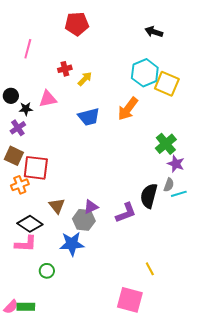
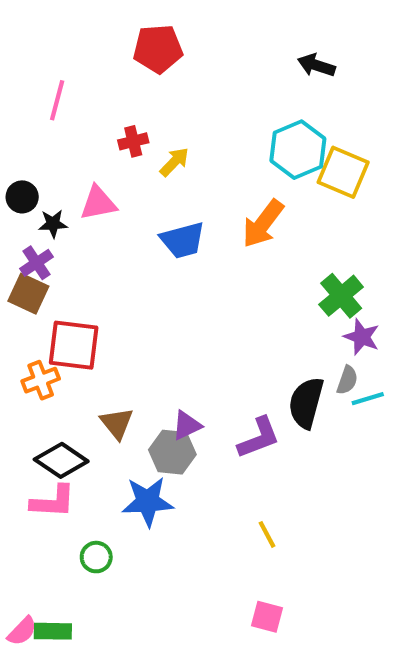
brown square: (14, 156) -> (28, 294), moved
yellow line: (150, 269) -> (267, 534), moved
pink square: (130, 300) -> (267, 617), size x0.6

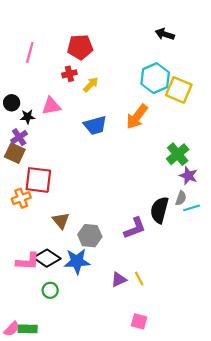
red pentagon: (158, 49) -> (80, 47), moved
purple triangle: (187, 425) -> (119, 280), moved
black diamond: (61, 460) -> (47, 258), moved

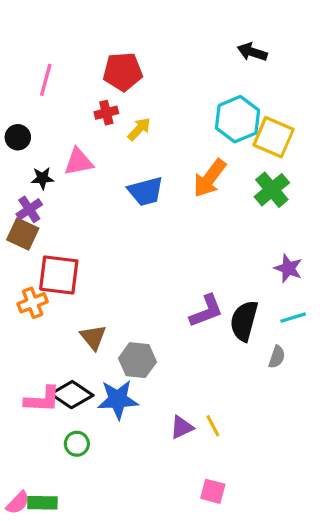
black circle: (12, 103) -> (18, 137), moved
green cross: (178, 154) -> (272, 190), moved
gray semicircle: (181, 198) -> (277, 357), moved
purple L-shape: (135, 228) -> (206, 311), moved

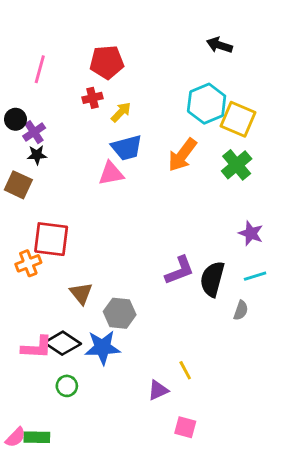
pink triangle: (78, 162) -> (111, 173), moved
blue trapezoid: (146, 191) -> (127, 148), moved
purple cross: (29, 209) -> (34, 132), moved
brown square: (23, 234) -> (18, 185), moved
purple triangle: (182, 427) -> (158, 390), moved

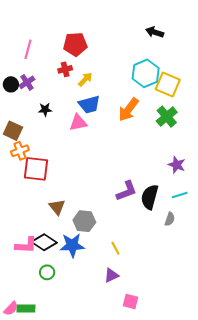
purple cross: (34, 132) -> (27, 82), moved
black star: (37, 155) -> (45, 110), moved
orange cross: (28, 263) -> (20, 151), moved
yellow line: (185, 370) -> (115, 248), moved

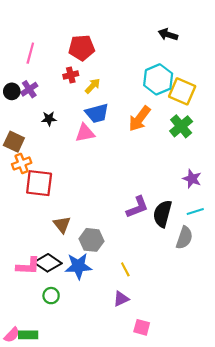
gray semicircle: (170, 219) -> (184, 238), size x1.5

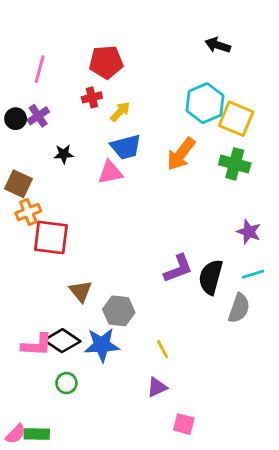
green cross: (181, 126) -> (235, 164), turned -35

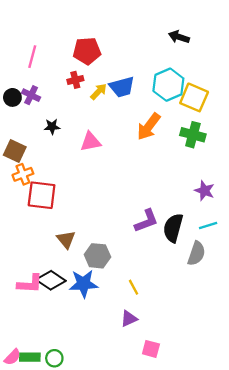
purple cross: (38, 116) -> (31, 95), turned -30
blue trapezoid: (126, 147) -> (122, 87), moved
green circle: (66, 383) -> (54, 358), moved

